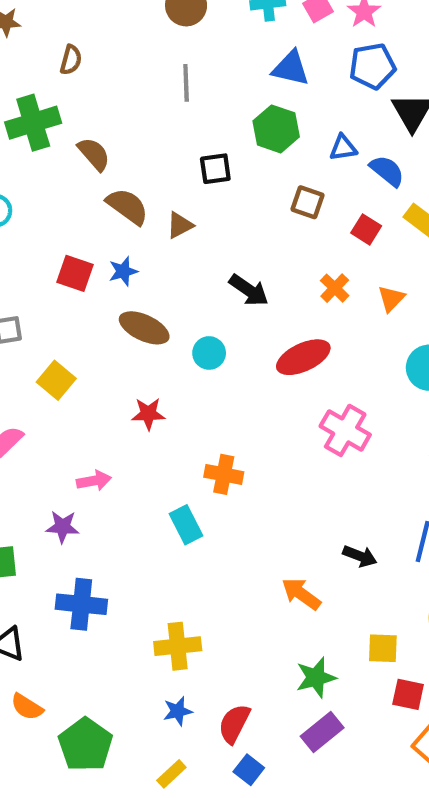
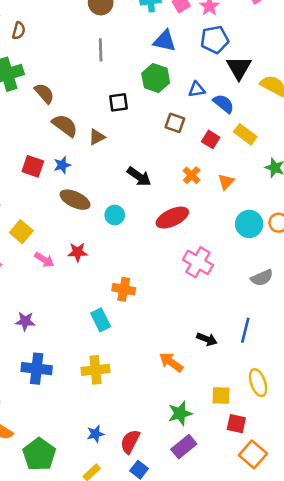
brown semicircle: (71, 60) -> (19, 31), moved
pink arrow: (94, 481) -> (44, 260), moved, turned 42
yellow cross: (178, 646) -> (96, 370), moved

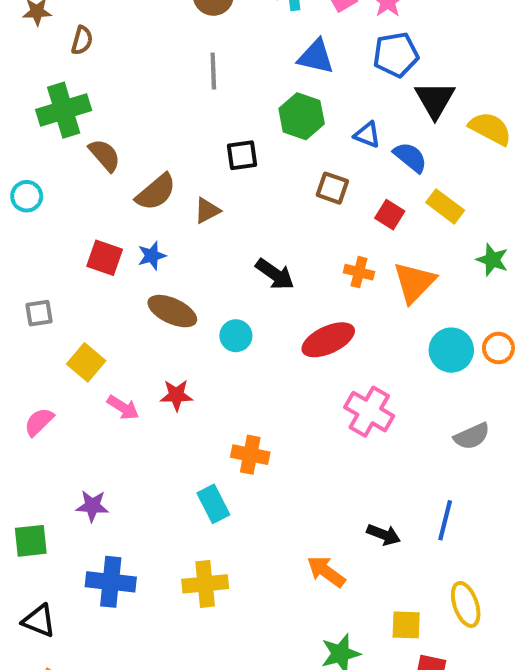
blue triangle: (197, 90) -> (367, 135), turned 30
brown semicircle: (44, 93) -> (105, 155), moved
brown semicircle: (65, 125) -> (156, 192), turned 104
orange cross: (192, 175) -> (359, 272), turned -30
orange triangle: (226, 182) -> (414, 282), size x1.6

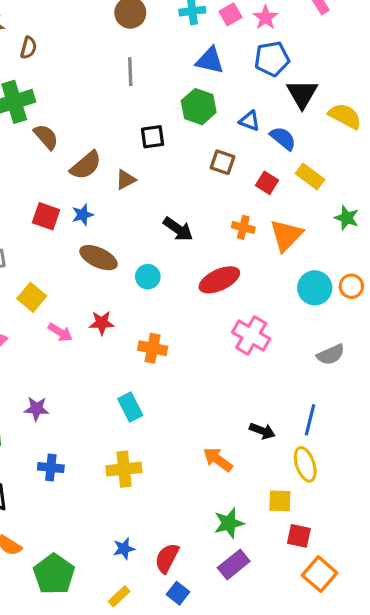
orange cross: (250, 455) -> (153, 348), moved
blue cross: (111, 582) -> (51, 468), size x0.7
yellow ellipse: (466, 604) -> (305, 464), moved

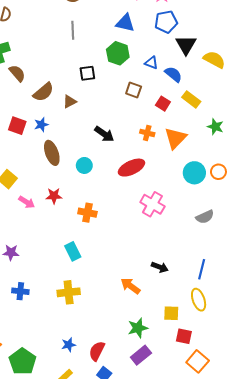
brown ellipse: (99, 258) -> (52, 153), turned 45
blue line: (310, 420) -> (202, 269), moved
yellow ellipse: (305, 464) -> (199, 300), moved

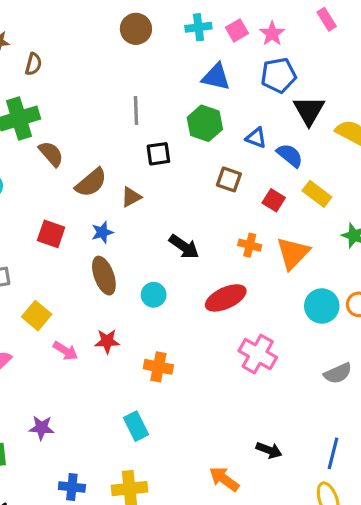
gray line: (73, 30) -> (136, 111), moved
blue star: (41, 125) -> (102, 232), moved
blue cross: (20, 291) -> (72, 487), moved

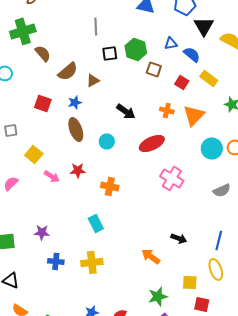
green hexagon: (205, 123) -> (136, 49), moved
blue triangle: (256, 138) -> (171, 43), turned -32
purple star: (41, 428) -> (42, 232), moved

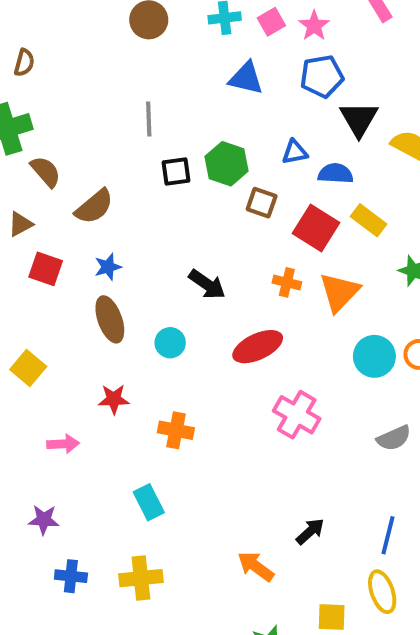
blue semicircle: (192, 54) -> (335, 173), turned -36
brown triangle: (93, 80) -> (20, 224), moved
red square: (182, 82) -> (316, 228), size x1.6
pink arrow: (52, 176) -> (63, 444), moved, turned -35
black arrow: (179, 238) -> (310, 531), turned -63

